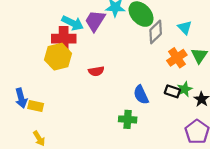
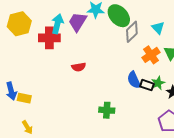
cyan arrow: (73, 23) -> (57, 24), turned -102
yellow hexagon: (58, 57) -> (19, 24), moved
blue semicircle: (141, 95) -> (134, 80), moved

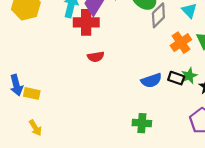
red cross: (49, 38) -> (86, 22), moved
blue semicircle: (134, 80) -> (151, 80), moved, turned -84
green cross: (107, 110) -> (142, 123), moved

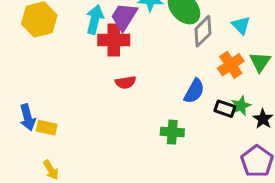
blue semicircle: (151, 80) -> (194, 91), moved, turned -42
green cross: (142, 123) -> (172, 132), moved

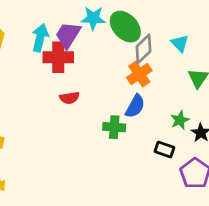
orange cross: (231, 65) -> (139, 74), moved
black rectangle: (225, 109) -> (164, 149), moved
green cross: (172, 132) -> (114, 127), moved

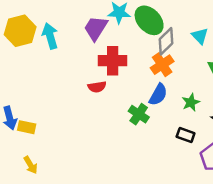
cyan arrow: (40, 38) -> (50, 36), moved, turned -30
red cross: (58, 57) -> (113, 61), moved
green star: (180, 120) -> (191, 102), moved
green cross: (114, 127) -> (139, 114), turned 30

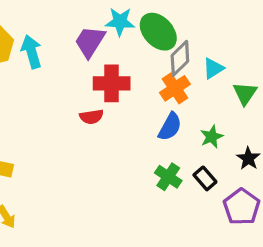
cyan triangle: (200, 36) -> (213, 68), moved, turned 42
green cross: (139, 114) -> (168, 177), moved
black rectangle: (186, 135) -> (205, 178), turned 30

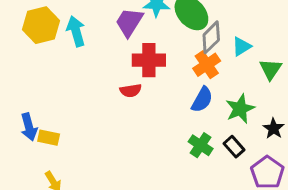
green star: (212, 137) -> (240, 109), size x1.4

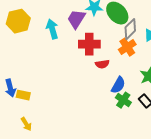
cyan arrow: (76, 31) -> (52, 29), moved
red semicircle: (131, 91) -> (102, 64), moved
blue semicircle: (202, 100) -> (118, 85), moved

